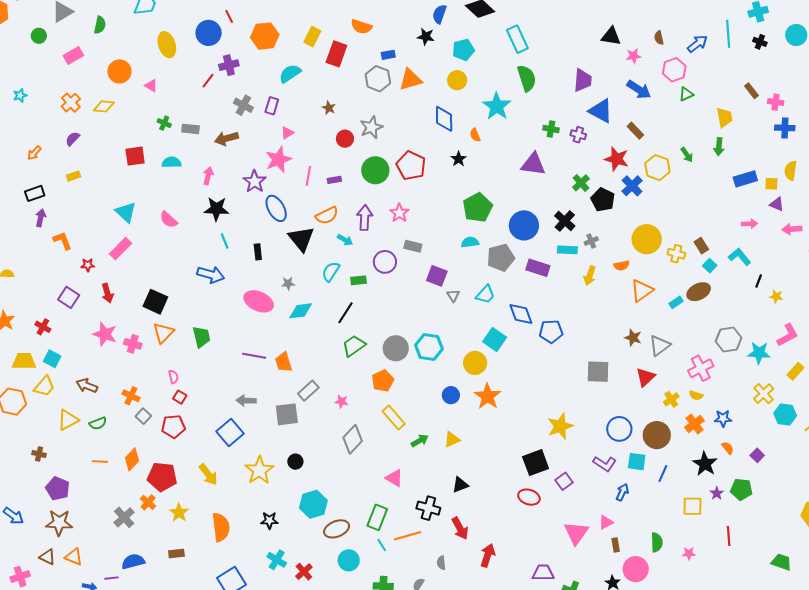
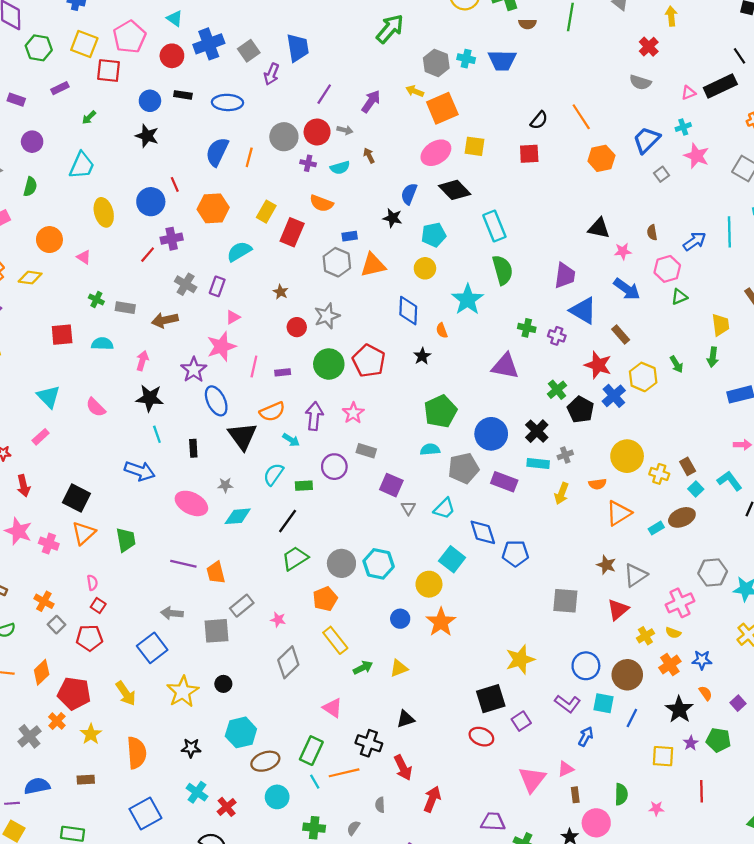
pink rectangle: (121, 249) -> (41, 437), size x0.7

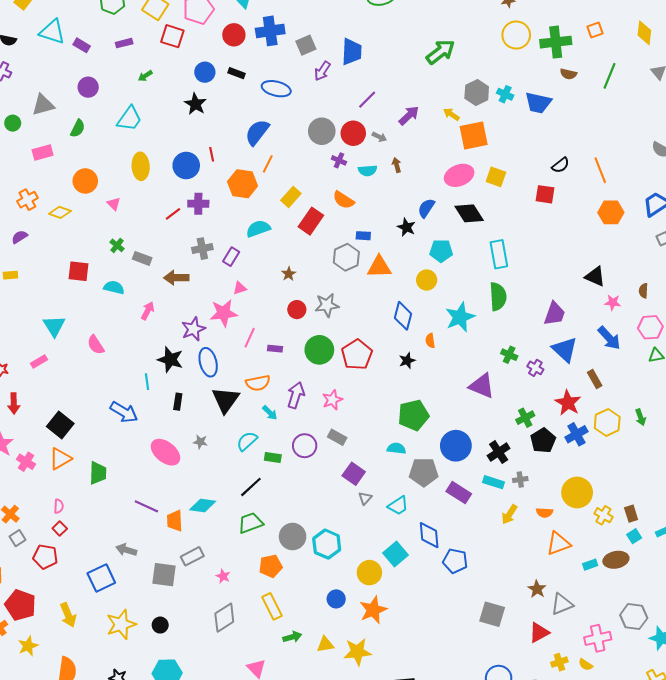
orange line: (249, 157) -> (268, 164), moved
gray cross: (186, 284) -> (202, 249), turned 36
black star: (150, 398) -> (170, 360), moved
cyan diamond: (238, 516) -> (203, 505), moved
yellow star: (520, 659) -> (357, 652), moved

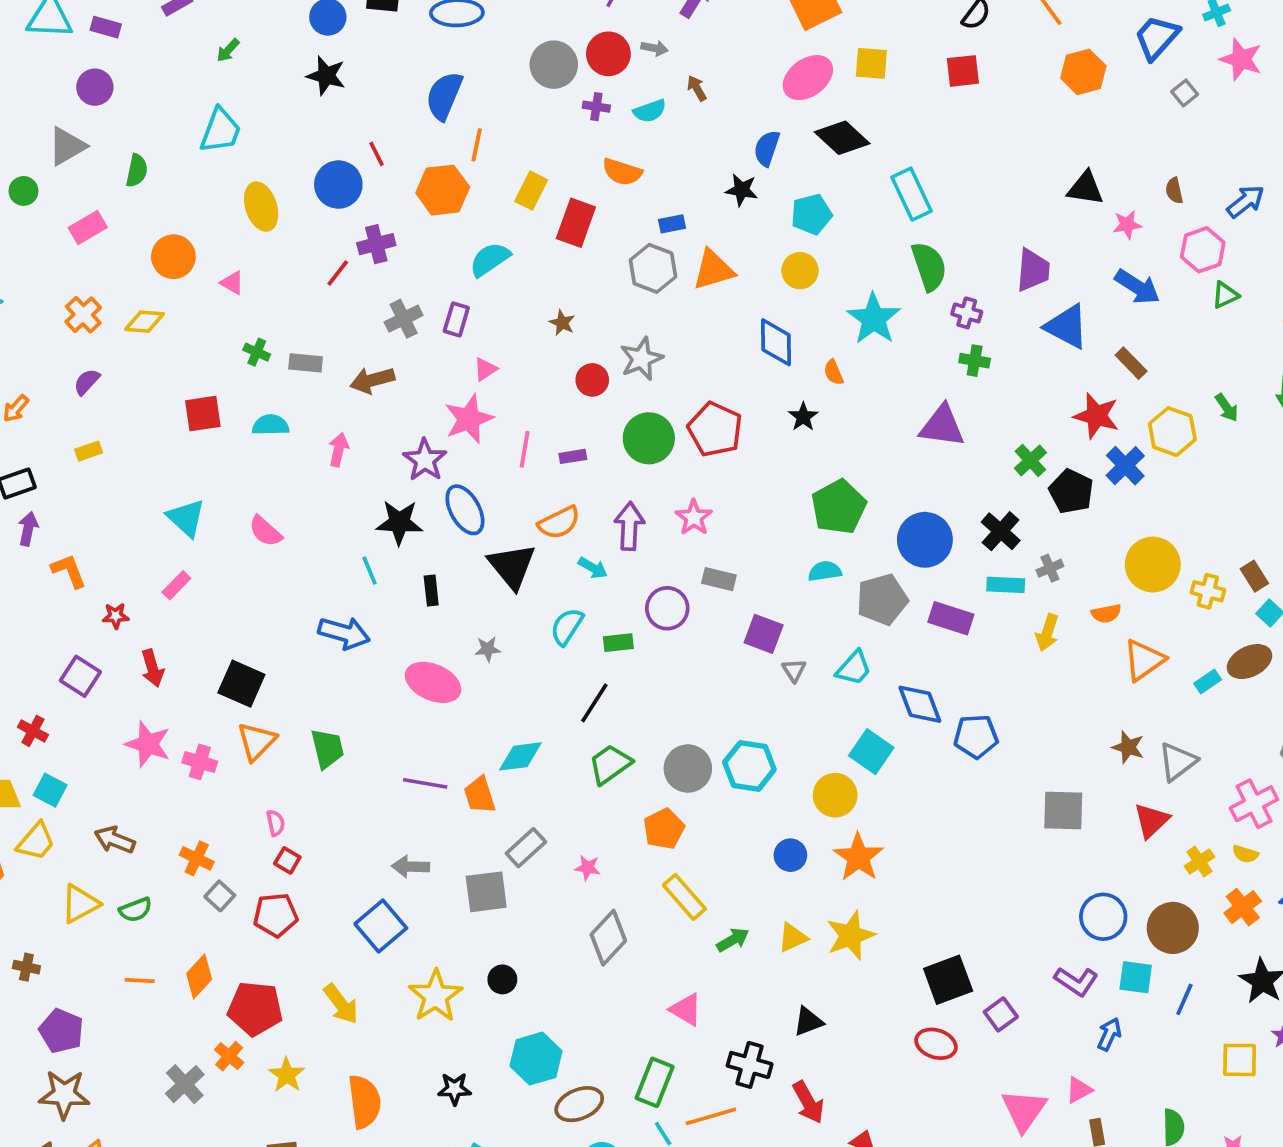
purple circle: (88, 87) -> (95, 87), moved
purple cross: (535, 368) -> (967, 313), moved

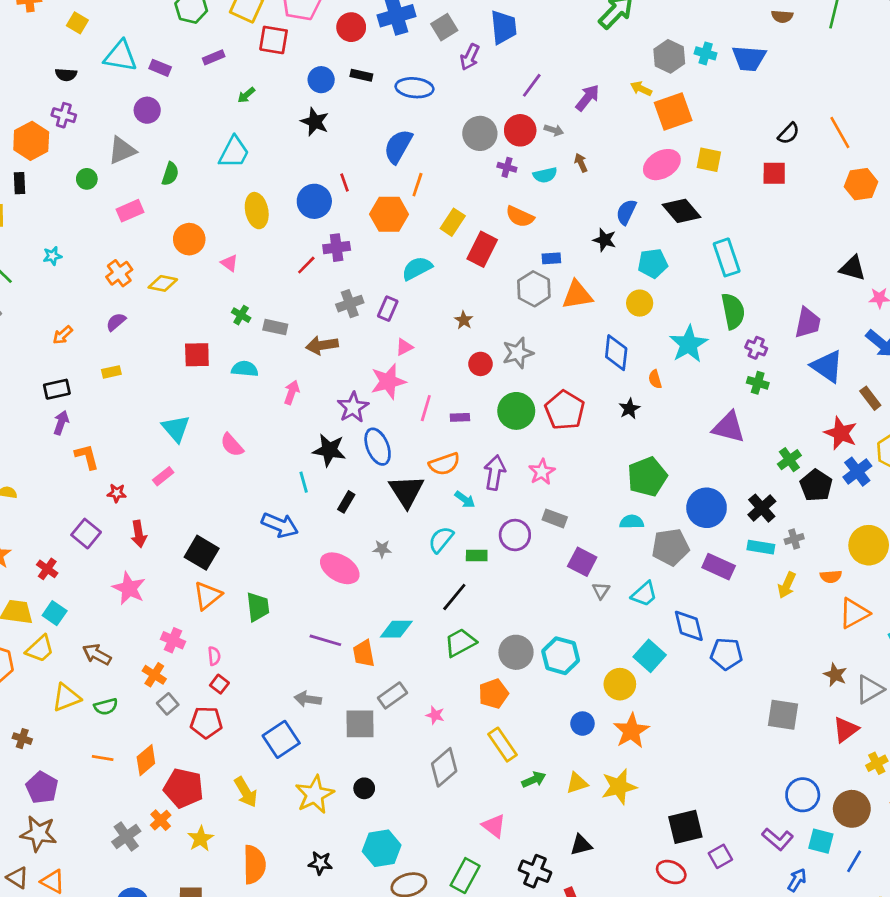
black rectangle: (431, 591) -> (346, 502), turned 30
pink cross: (200, 762) -> (173, 640), moved

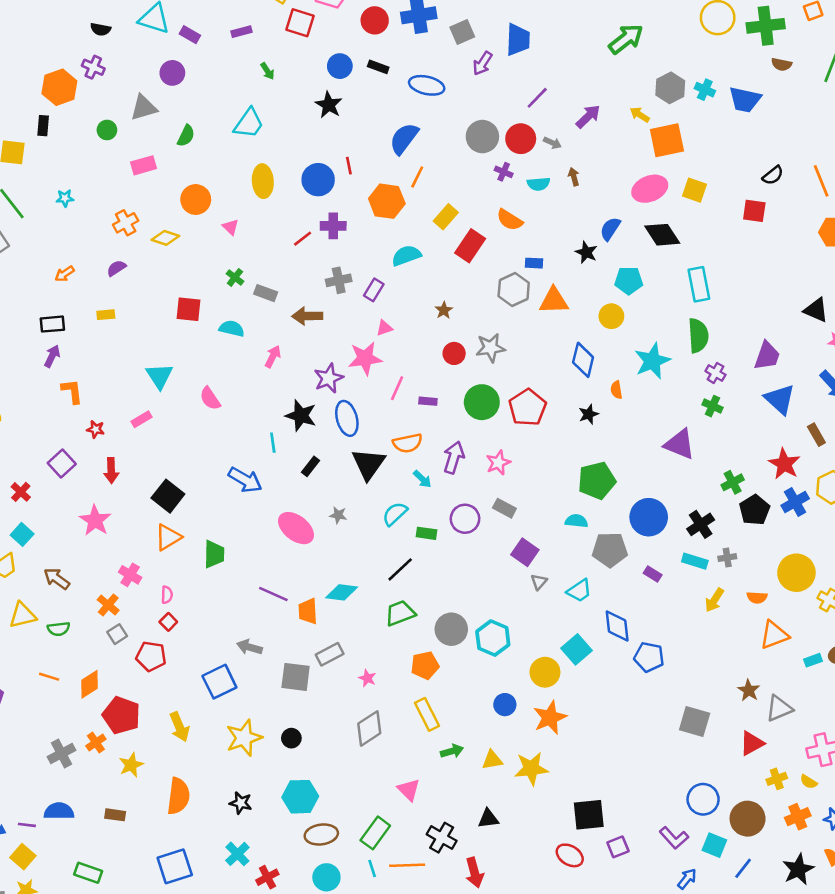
green arrow: (246, 95) -> (267, 71), turned -90
purple rectangle: (719, 567) -> (653, 574), size x0.6

